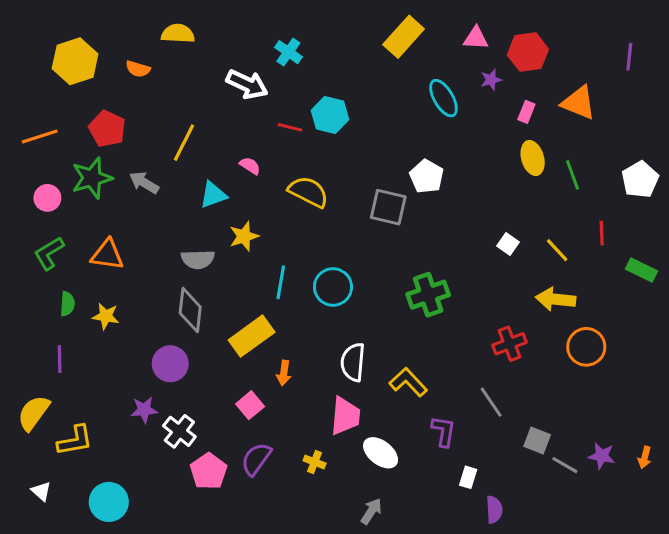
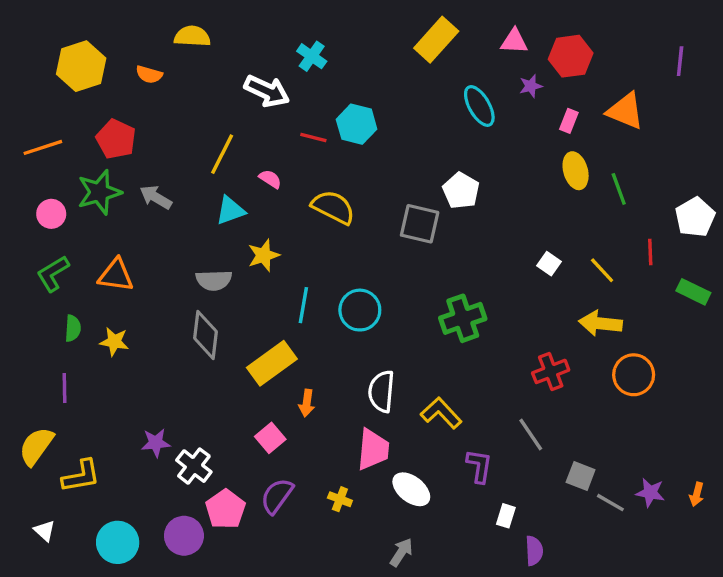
yellow line: (184, 143) -> (222, 154), moved
white pentagon: (640, 179) -> (695, 217), moved
purple circle: (170, 364) -> (184, 536), moved

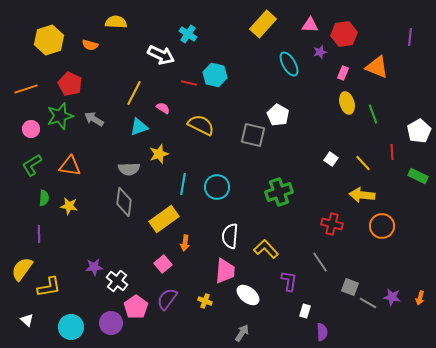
red cross: (551, 371) -> (332, 224), turned 35

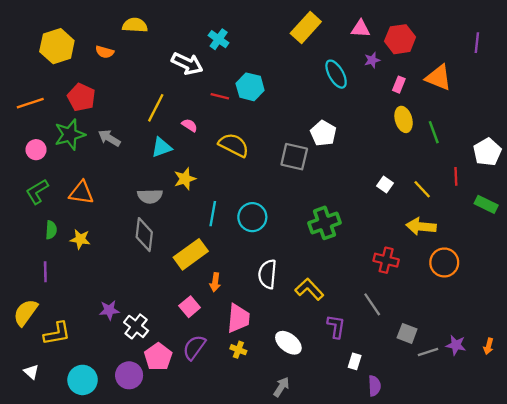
pink trapezoid: (225, 271) -> (238, 318), moved
gray line: (368, 303) -> (428, 352), turned -48

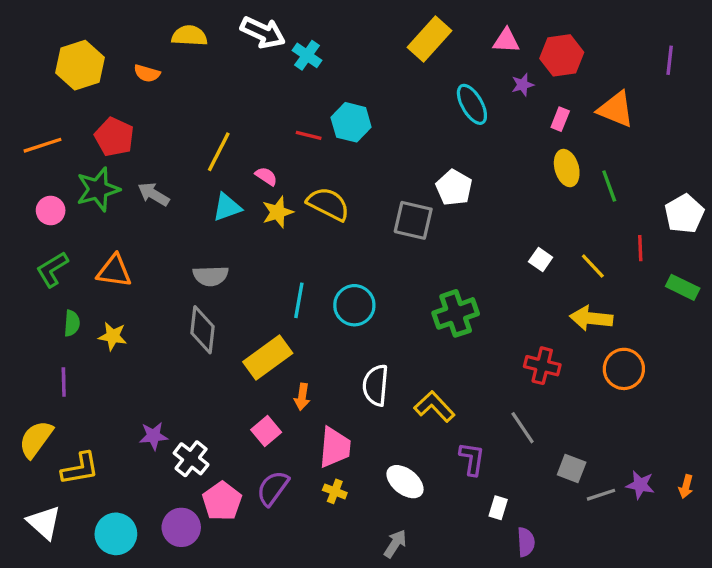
white arrow: (187, 64) -> (263, 32), moved
yellow star: (185, 179) -> (278, 212), moved
white triangle: (31, 372) -> (44, 522), size x1.6

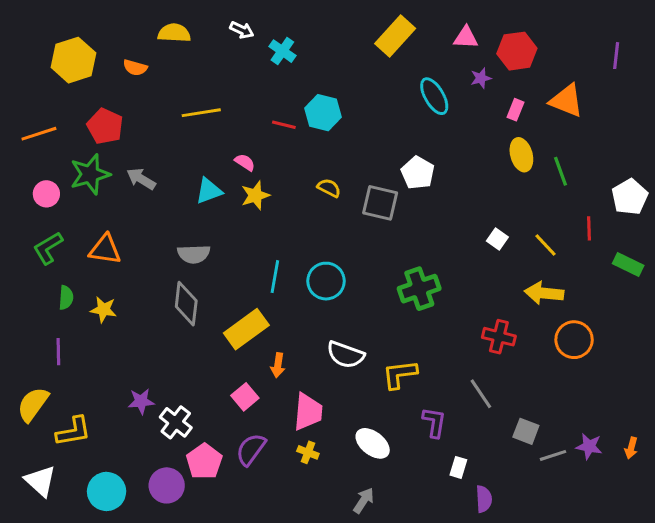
white arrow: (263, 32) -> (242, 30), size x0.6
yellow line: (219, 152) -> (201, 113), moved, turned 54
yellow semicircle: (328, 204) -> (329, 188), moved, size x0.6
white semicircle: (376, 385) -> (346, 355), turned -75
yellow L-shape: (434, 406) -> (400, 374), turned -54

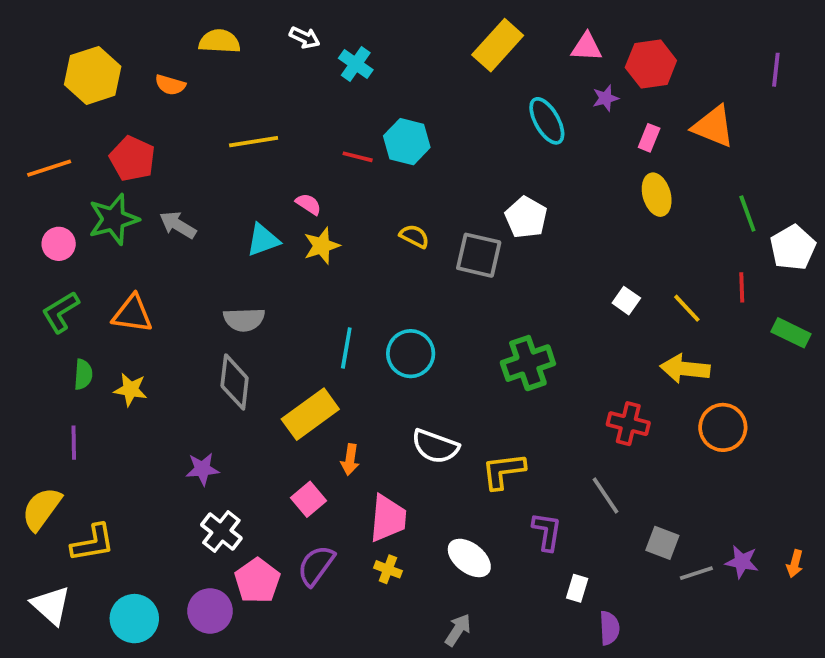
green line: (560, 171) -> (747, 214), moved
purple star: (141, 401) -> (202, 469), moved

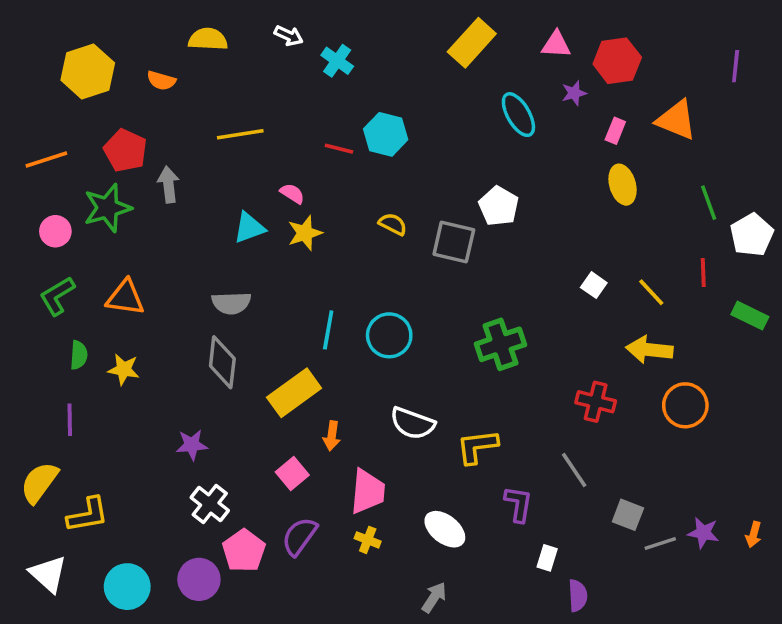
gray arrow: (178, 225) -> (168, 185), moved, turned 52

